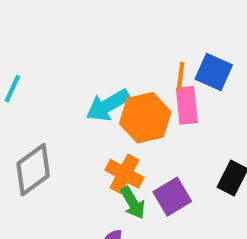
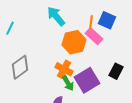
cyan arrow: (108, 105) -> (56, 16), moved, turned 80
pink rectangle: (187, 105) -> (94, 36), turned -42
purple square: (172, 197) -> (87, 80), size x1.4

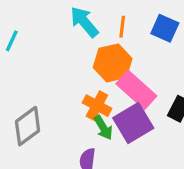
orange line: (91, 22) -> (122, 27), moved
pink rectangle: (94, 36) -> (136, 90), moved, size x1.4
gray diamond: (20, 67) -> (28, 126), moved

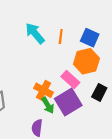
orange hexagon: (113, 63) -> (86, 61), moved
pink rectangle: (136, 90) -> (70, 80), size x0.7

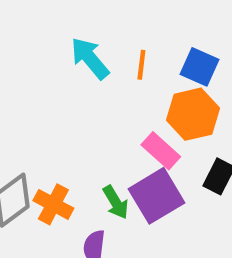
orange cross: (43, 90) -> (53, 204), moved

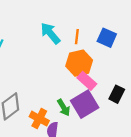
orange hexagon: (193, 114) -> (79, 63), moved
orange cross: (53, 204) -> (39, 119), moved

